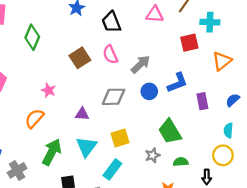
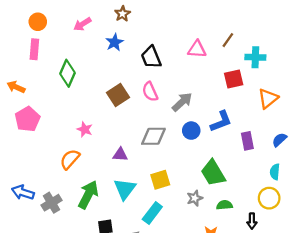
gray cross: (17, 170) -> (52, 203), moved

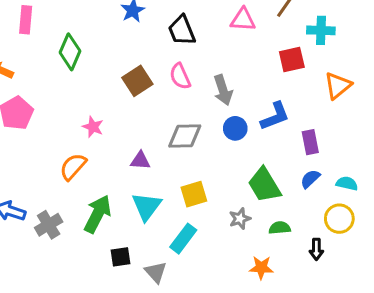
gray arrow: (182, 102) -> (223, 90), turned 115
blue semicircle: (279, 140) -> (310, 179), moved
cyan semicircle: (275, 172) -> (347, 183), turned 98

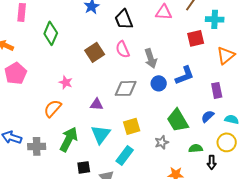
purple rectangle: (310, 142) -> (217, 90), moved
gray cross: (49, 225) -> (37, 146), turned 30
green semicircle: (280, 228) -> (196, 148), moved

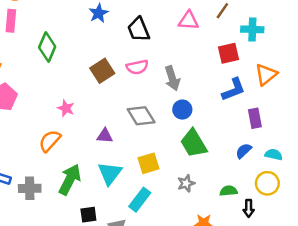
pink semicircle: (123, 49) -> (137, 67), turned -78
blue L-shape: (185, 75) -> (234, 89), moved
gray diamond: (126, 88) -> (141, 116), turned 60
green trapezoid: (178, 120) -> (194, 143), moved

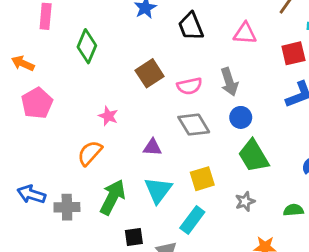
pink triangle: (189, 21) -> (245, 33), moved
pink semicircle: (137, 67) -> (189, 86), moved

